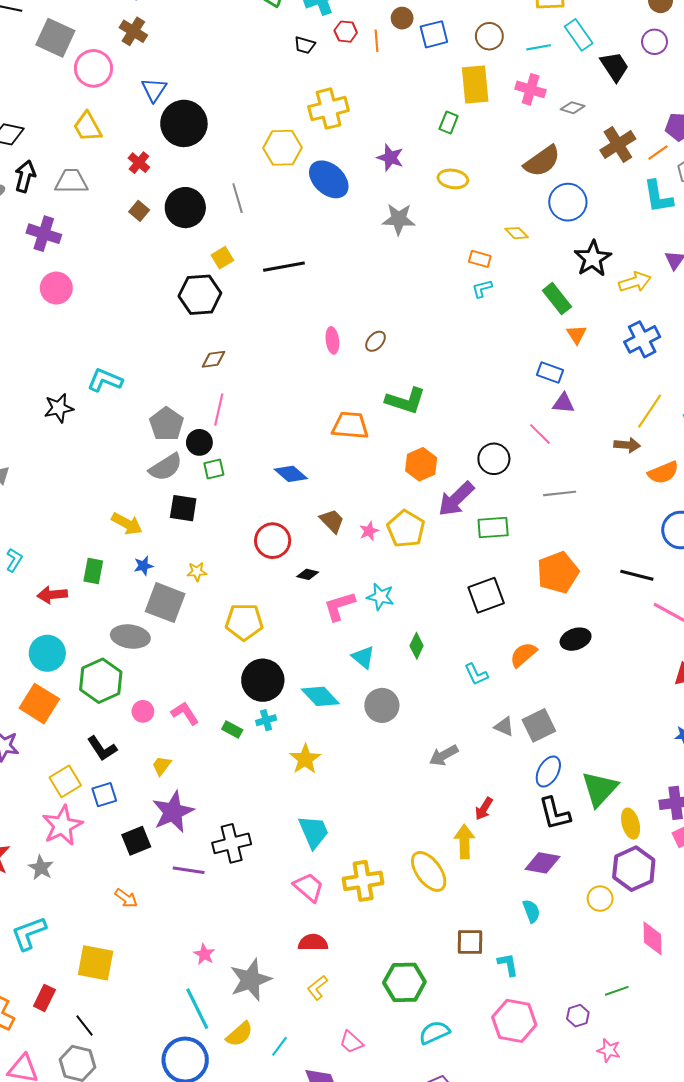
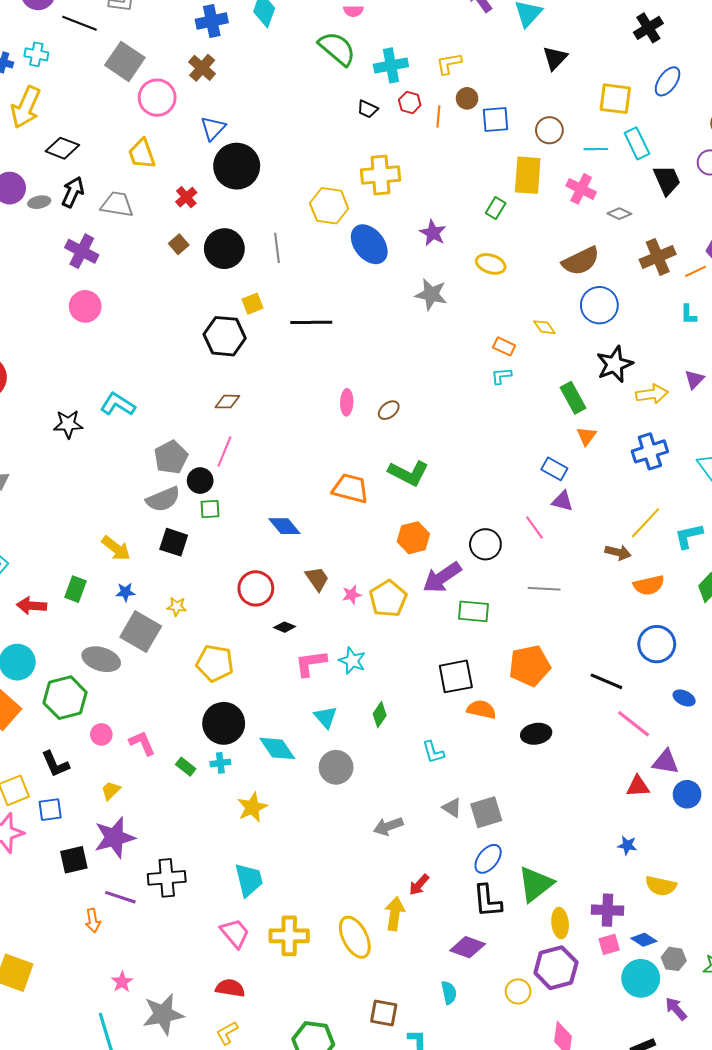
cyan L-shape: (658, 197) -> (689, 314), size x0.6
orange semicircle: (523, 655) -> (481, 709), moved, turned 44
orange arrow: (126, 898) -> (93, 921), moved, turned 35

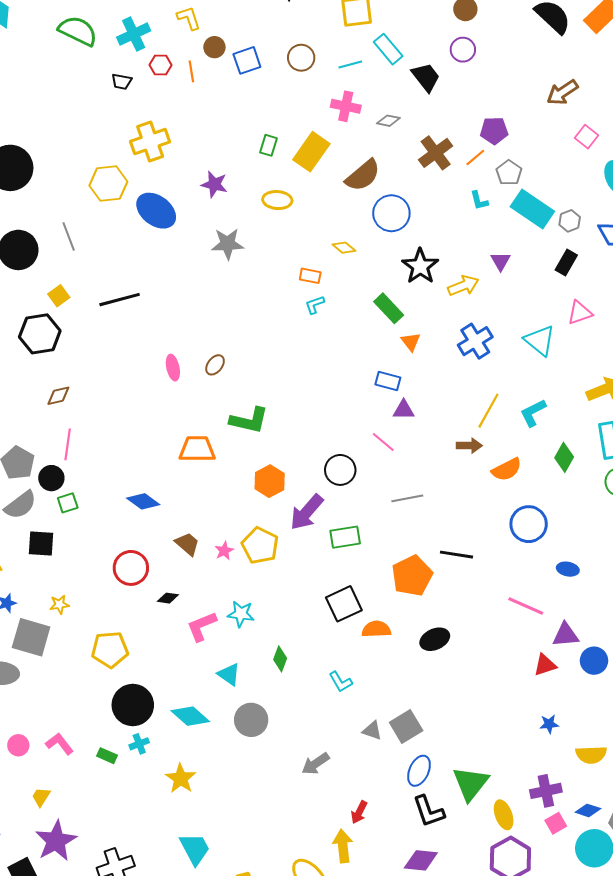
yellow L-shape: (449, 64) -> (189, 18), turned 96
yellow rectangle: (528, 175) -> (311, 152), moved, turned 45
black line: (606, 681) -> (457, 555), moved

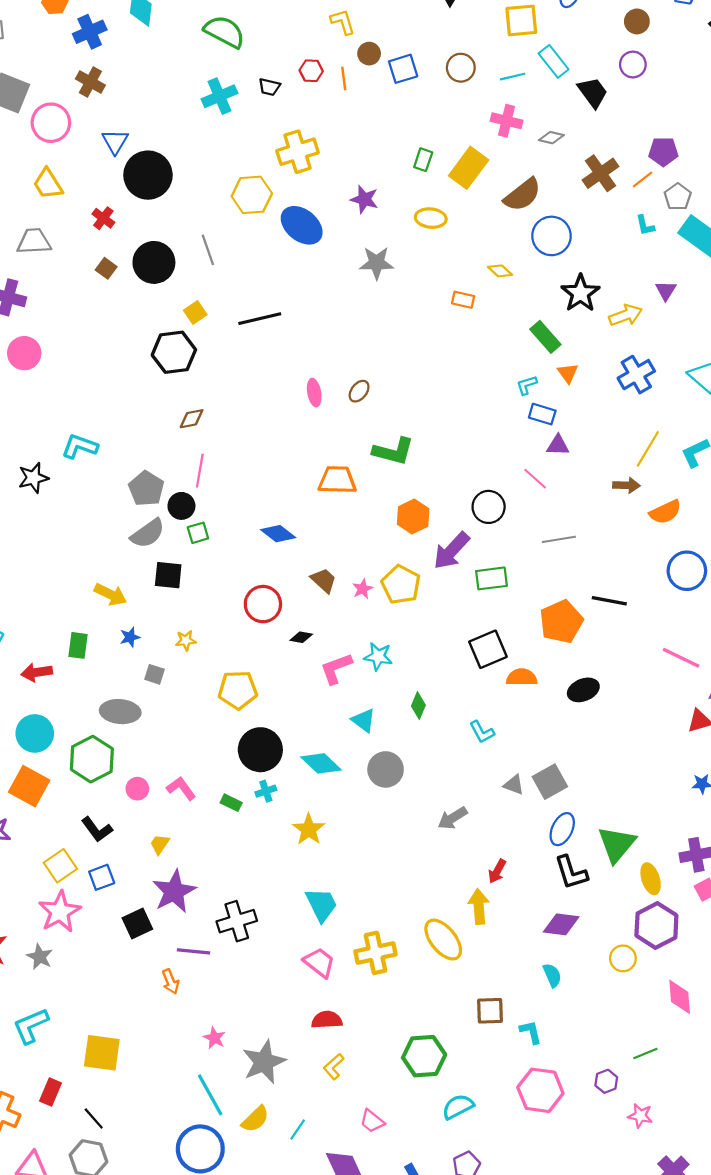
cyan cross: (134, 34) -> (220, 96), moved
cyan L-shape: (315, 305) -> (527, 385), moved
gray square: (31, 637) -> (155, 674), size x0.5

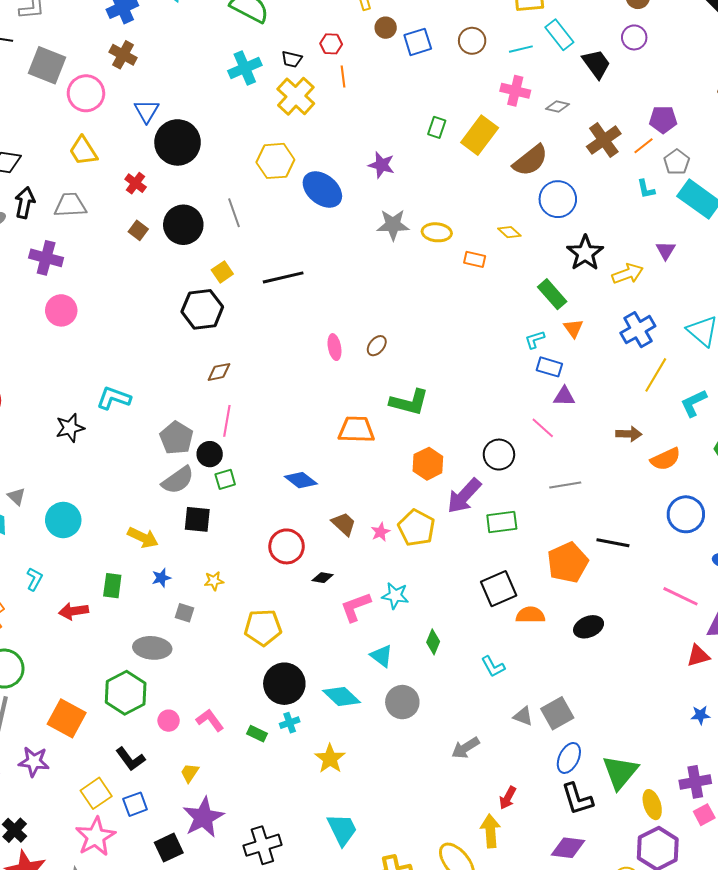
orange line: (344, 79) -> (343, 76), moved
yellow cross: (298, 152) -> (296, 96), moved, turned -30
yellow ellipse: (431, 218) -> (437, 232), moved
yellow line: (648, 449) -> (656, 375), moved
cyan circle: (35, 733) -> (63, 520), moved

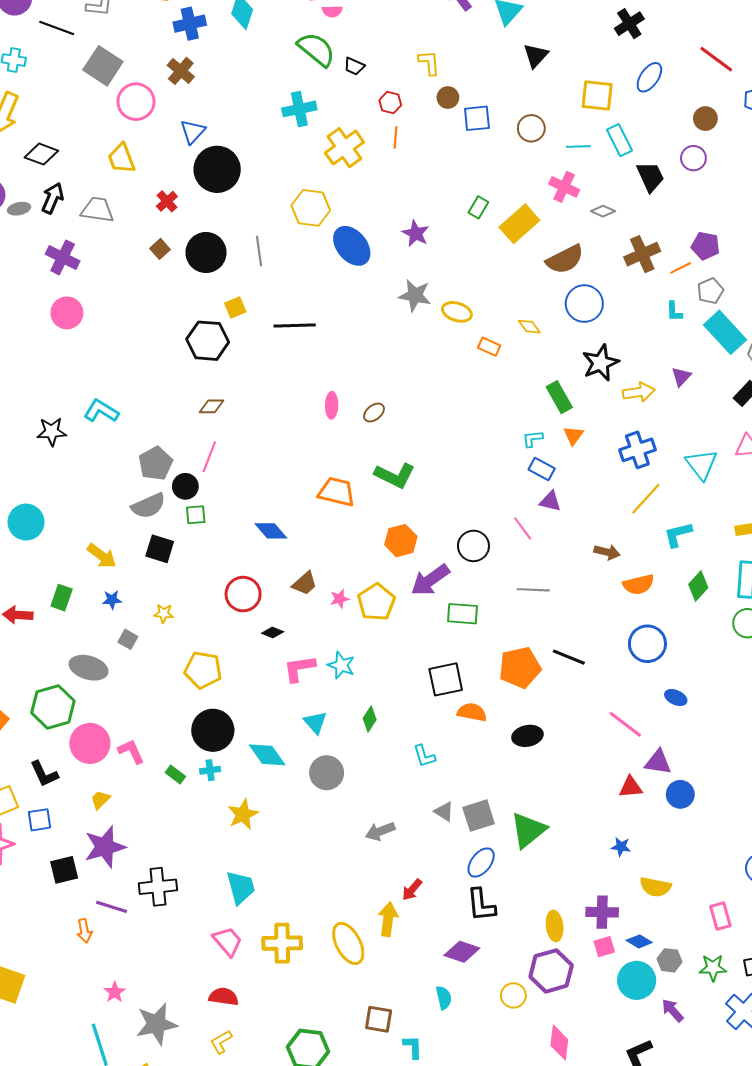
black trapezoid: (292, 59) -> (354, 66), moved
brown trapezoid: (344, 524) -> (305, 583), turned 84
pink circle: (169, 721) -> (90, 743), size x1.8
green triangle: (620, 772) -> (528, 830), moved

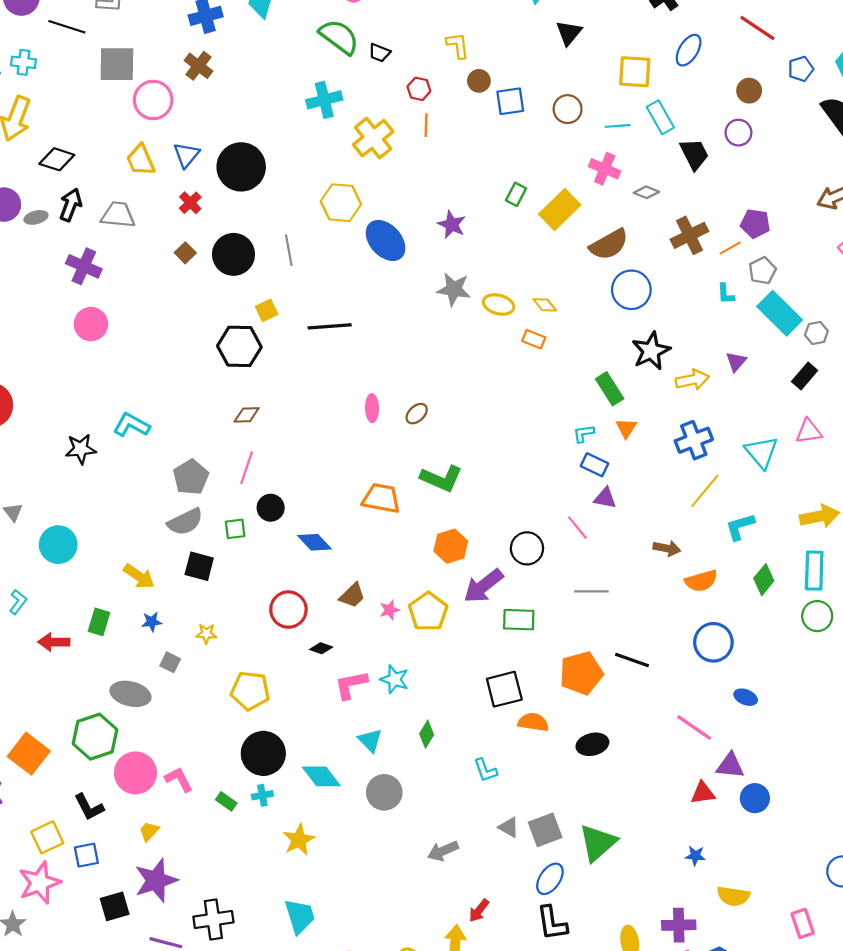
gray square: (103, 66) -> (117, 64), turned -30
blue triangle: (193, 132) -> (186, 155), moved
yellow diamond: (529, 327) -> (545, 305), moved
black circle: (185, 486) -> (271, 508), moved

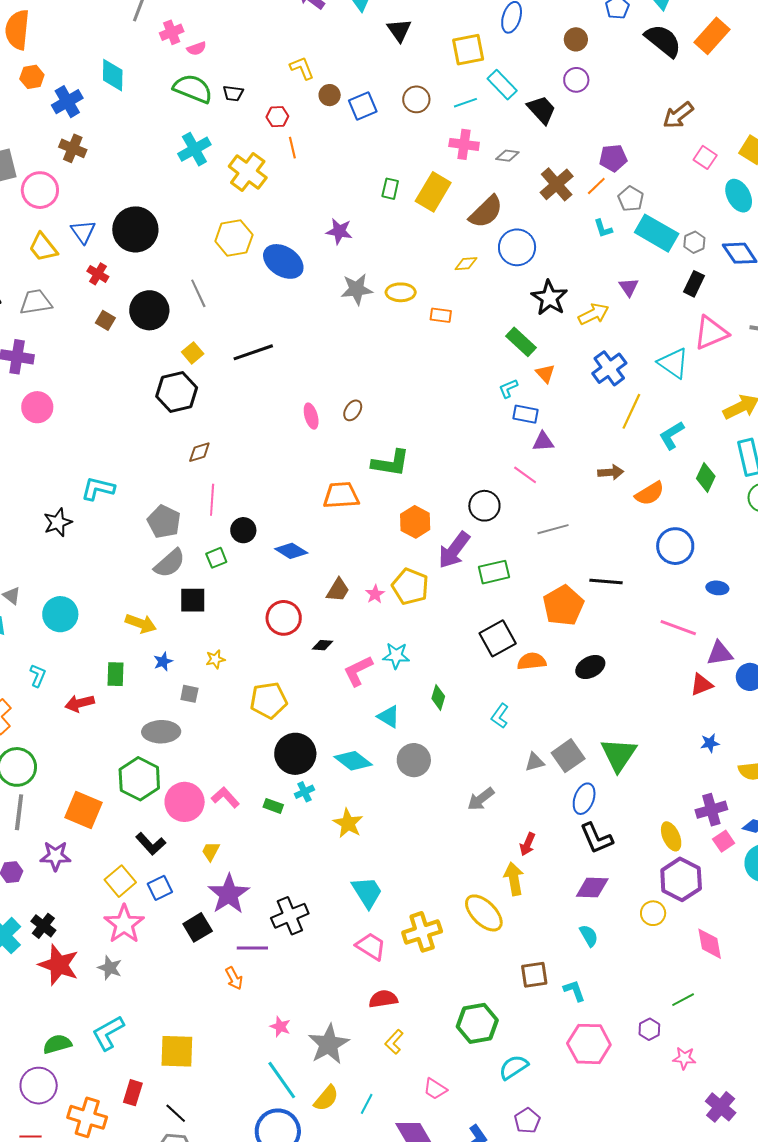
yellow diamond: (545, 305) -> (466, 264), moved, turned -40
pink triangle: (809, 431) -> (711, 333), size x1.4
cyan L-shape: (485, 770) -> (500, 716), turned 70
gray triangle: (509, 827) -> (535, 762), turned -30

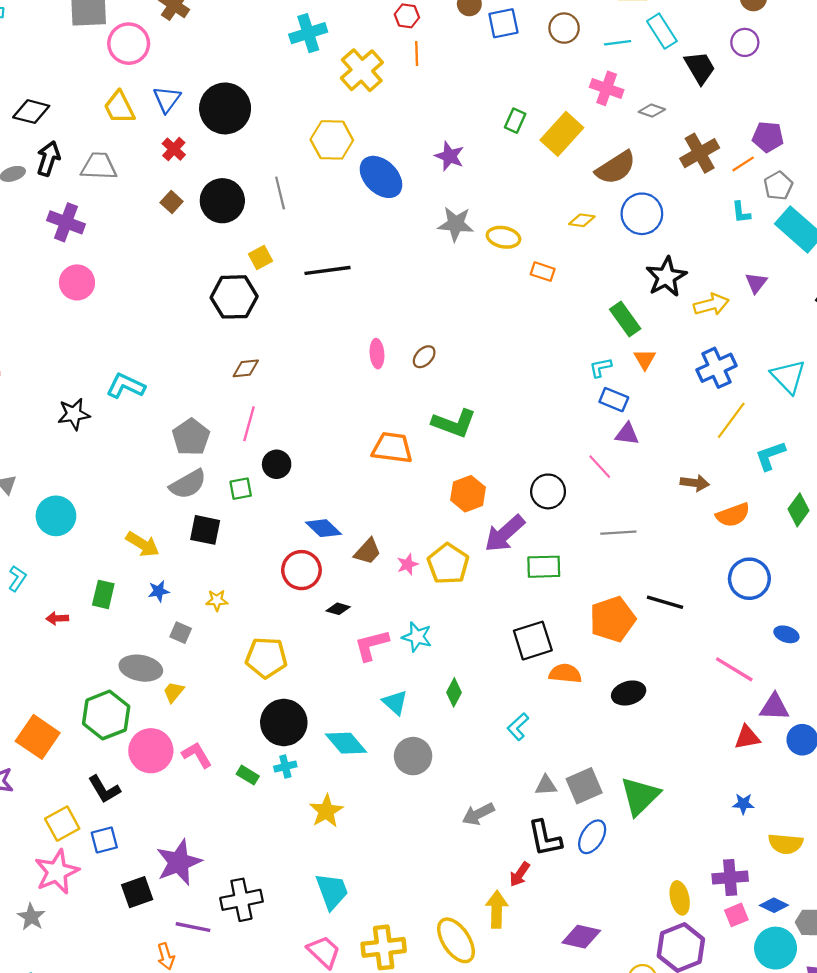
blue diamond: (291, 551) -> (323, 528), moved
red arrow: (80, 703) -> (57, 618), size x0.7
black L-shape: (596, 838) -> (545, 838), moved
yellow trapezoid: (211, 851) -> (174, 692), moved

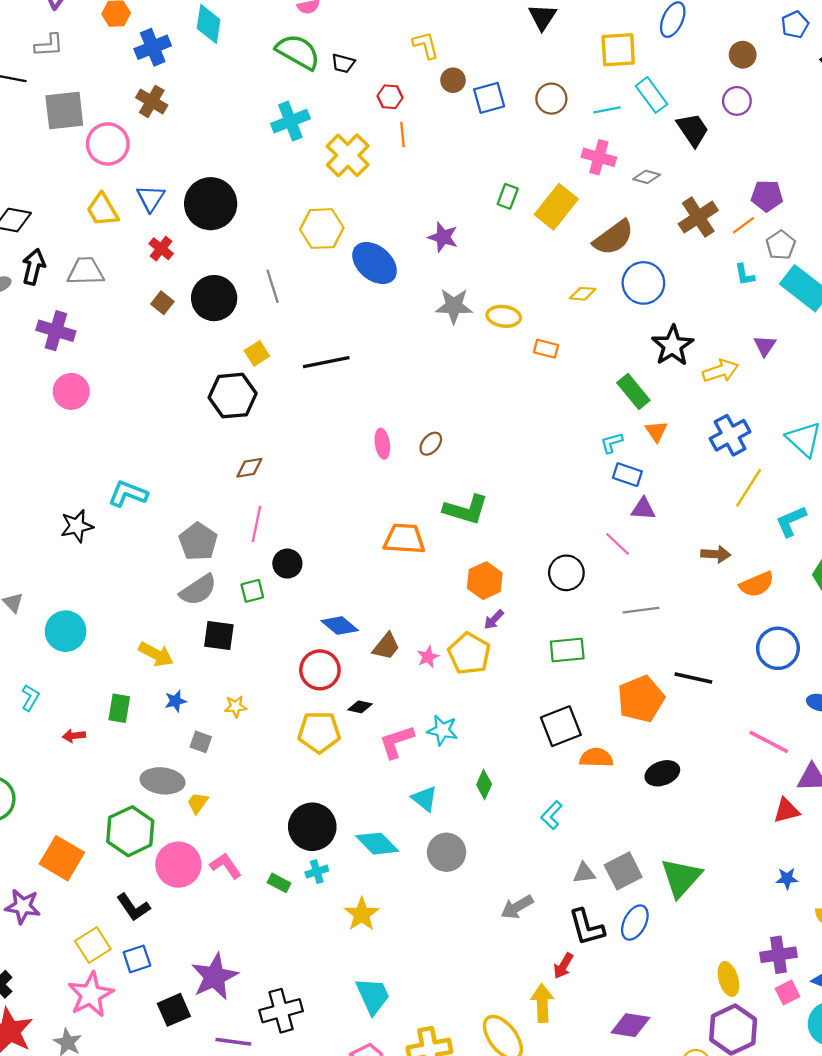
purple arrow: (505, 534) -> (494, 620), moved, size x0.5
yellow pentagon: (266, 658) -> (319, 732), moved

